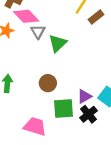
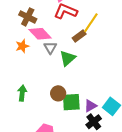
brown rectangle: (96, 17) -> (79, 36), moved
green square: (63, 108) -> (71, 102), moved

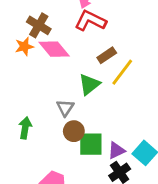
yellow line: (91, 23) -> (122, 72), moved
orange star: (22, 46) -> (24, 46), moved
gray triangle: (50, 48) -> (65, 108), moved

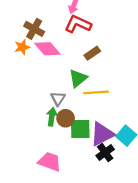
yellow line: (122, 72) -> (96, 92), moved, turned 50
green arrow: (25, 128) -> (52, 117), moved
purple triangle: (116, 150) -> (102, 134), size x1.6

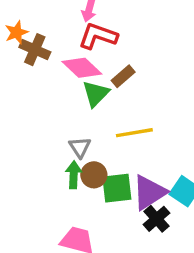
orange star: (22, 47) -> (17, 32), moved
pink diamond: (47, 49) -> (82, 68), moved
green triangle: (78, 78) -> (96, 94), moved

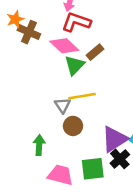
yellow line: (134, 133) -> (82, 96), moved
green arrow: (74, 175) -> (39, 145), moved
green square: (117, 188) -> (93, 169), moved

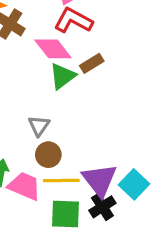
yellow line: (82, 96) -> (61, 181), moved
purple triangle: (114, 139) -> (99, 180), turned -44
pink trapezoid: (60, 175) -> (24, 186), moved

